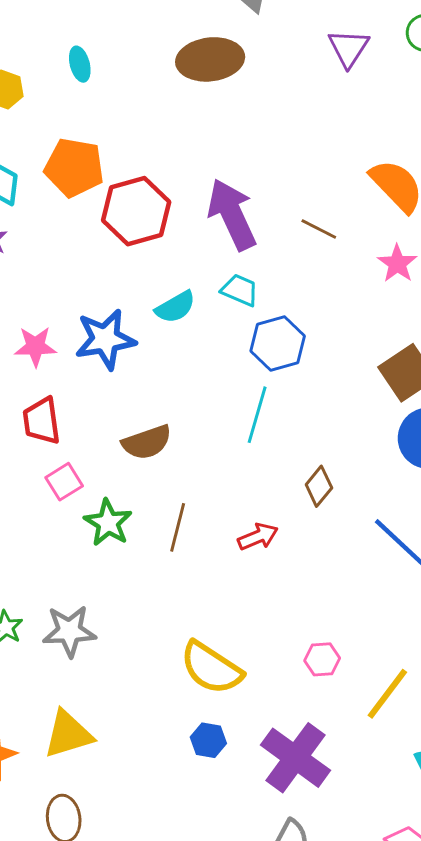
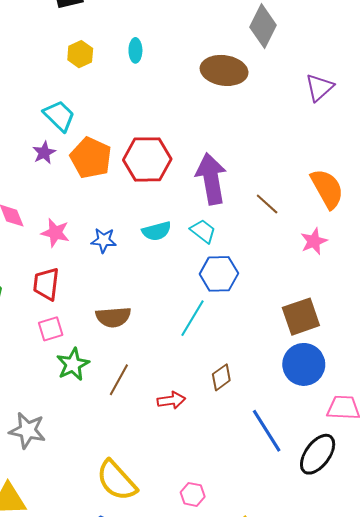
orange pentagon: (74, 168) -> (91, 158), moved
blue star: (105, 339) -> (104, 240), size x0.6

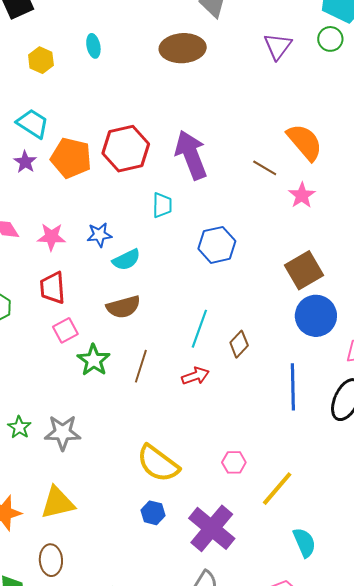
brown line: (267, 204) -> (265, 168), moved
cyan semicircle: (157, 231) -> (126, 260), moved
cyan trapezoid: (203, 231) -> (162, 205), moved, turned 64
cyan line: (192, 318) -> (199, 329), moved
blue line: (267, 431) -> (293, 387), turned 42

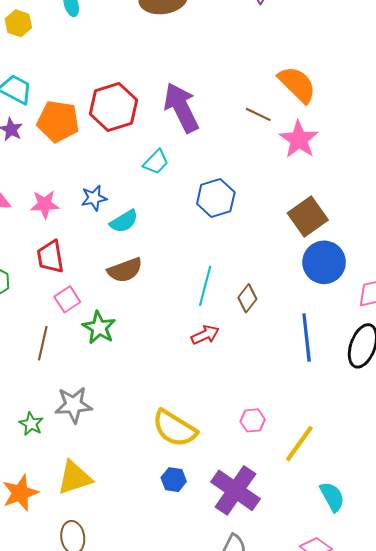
pink star: (302, 195) -> (299, 139), size x1.4
cyan trapezoid: (162, 205) -> (156, 162), turned 48
brown line: (141, 366) -> (43, 343), moved
green star: (19, 427) -> (31, 424), moved

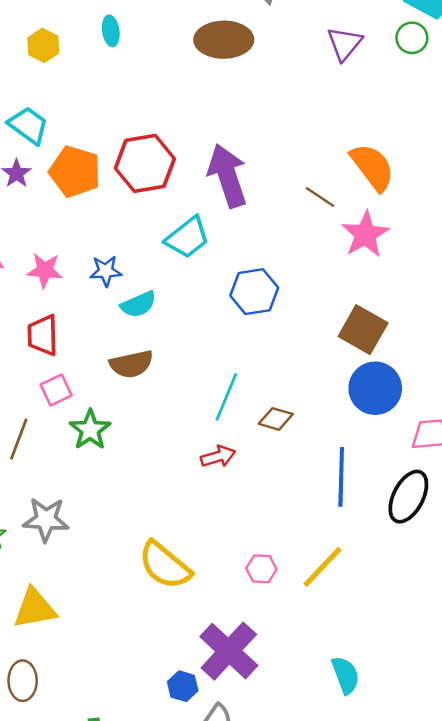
cyan trapezoid: (156, 162) -> (187, 238), size x1.4
brown square: (308, 216) -> (363, 330), turned -33
brown diamond: (247, 298) -> (276, 419), turned 60
yellow line: (299, 444) -> (322, 567), moved
blue hexagon: (174, 480) -> (183, 686), moved

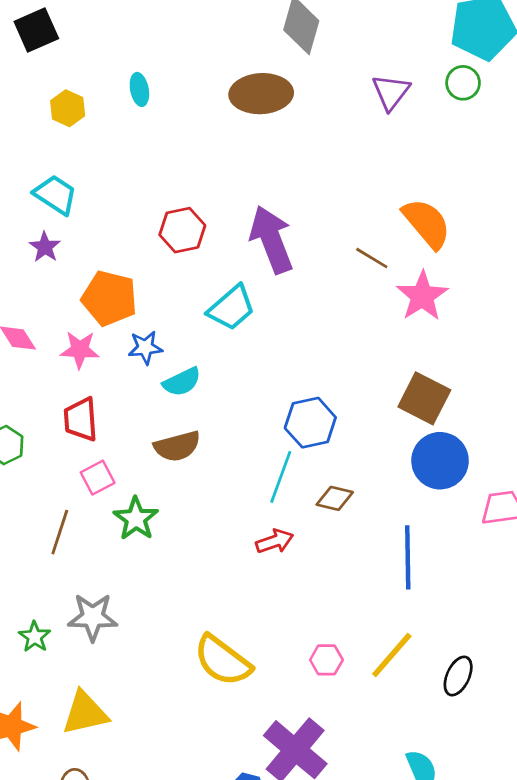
red hexagon: (145, 163) -> (182, 230), size x0.7
orange pentagon: (75, 172) -> (109, 298), moved
blue hexagon: (254, 292) -> (310, 423), moved
black ellipse: (408, 497) -> (458, 676), moved, size x0.7

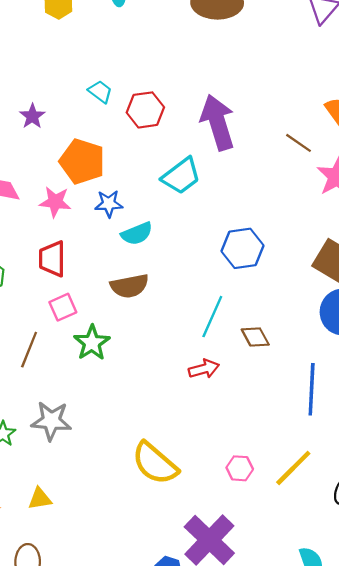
cyan trapezoid: (55, 195) -> (100, 92), moved, size x0.7
blue hexagon: (310, 423) -> (242, 248), moved
brown diamond: (335, 498) -> (255, 337), turned 44
yellow triangle: (85, 713) -> (40, 499), size x0.6

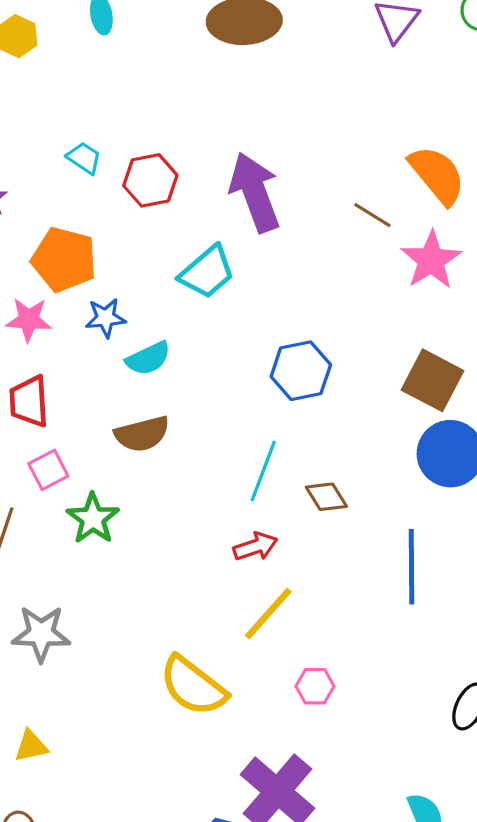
yellow line: (293, 468) -> (268, 614), moved

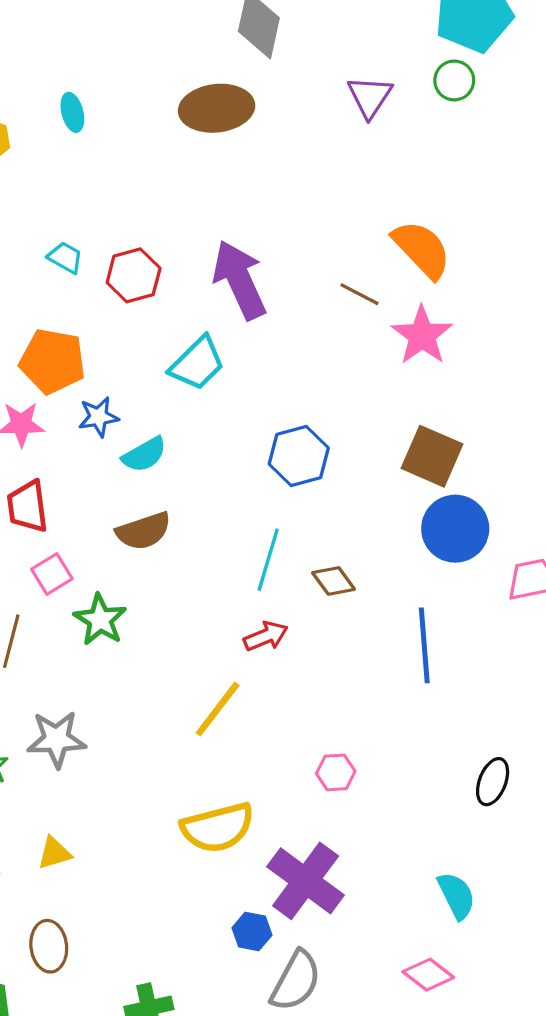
yellow line: (268, 614) -> (218, 709), moved
yellow semicircle: (193, 686) -> (218, 828), moved, turned -48

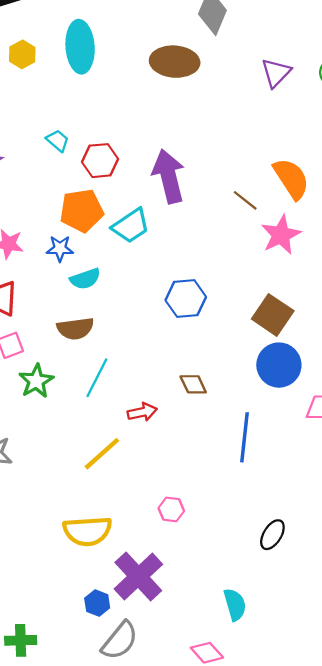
cyan ellipse: (72, 112) -> (80, 47), size x2.0
orange pentagon: (53, 361) -> (82, 211), moved, turned -30
cyan line: (268, 560) -> (97, 378), moved

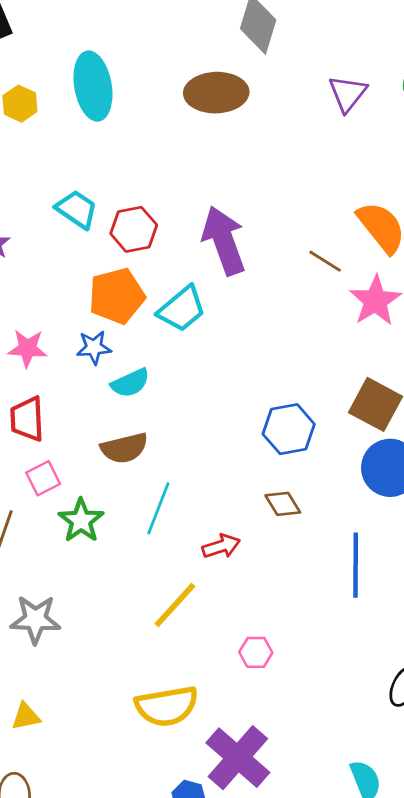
cyan trapezoid: (58, 141) -> (77, 209), size x1.4
blue hexagon: (186, 299) -> (289, 429), moved
pink hexagon: (171, 509) -> (256, 652), moved

